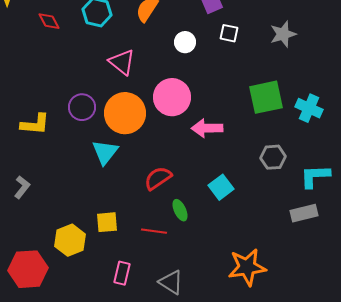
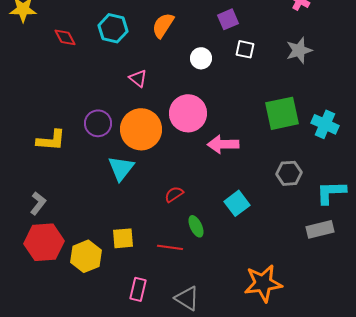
pink triangle: (122, 62) -> (138, 78), size x0.7
red semicircle: (158, 178) -> (174, 194), size x0.7
red hexagon: (28, 269) -> (44, 242), moved

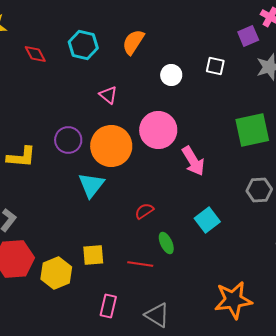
purple square: (228, 19) -> (248, 36), moved
pink arrow: (223, 144) -> (193, 161), turned -120

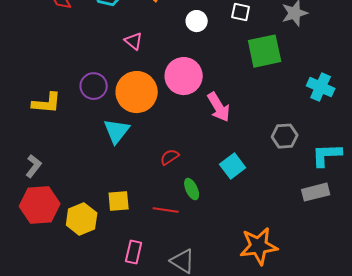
green square: (252, 130) -> (265, 51), moved

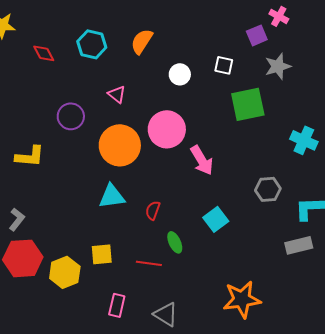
purple circle: (94, 86) -> (71, 116), moved
cyan triangle: (117, 131) -> (112, 196), moved, turned 44
red semicircle: (170, 157) -> (153, 210), turned -36

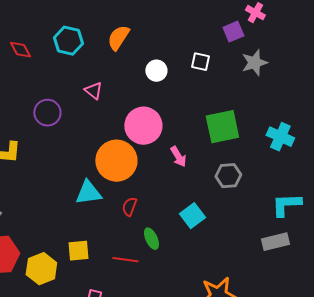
green square: (248, 104) -> (222, 127), moved
orange circle: (120, 145) -> (116, 161), moved
pink arrow: (202, 160) -> (178, 157), size x0.7
gray hexagon: (268, 189) -> (228, 176), moved

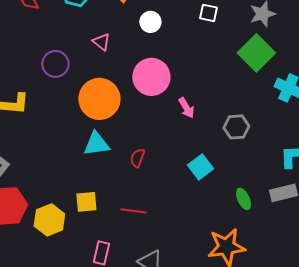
white circle: (156, 71) -> (150, 22), moved
green square: (222, 127) -> (256, 53), moved, turned -33
orange circle: (116, 161) -> (99, 99), moved
green ellipse: (151, 239) -> (243, 199), moved

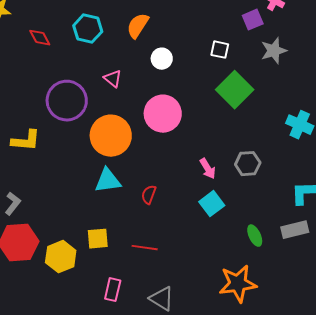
green square: (256, 53) -> (235, 90), moved
purple circle: (55, 64) -> (67, 101), size x1.5
pink arrow: (186, 108) -> (208, 169), moved

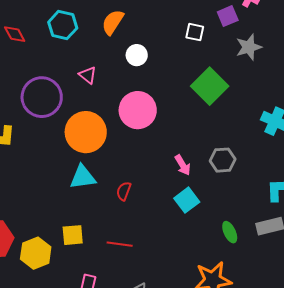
white square: (220, 50) -> (195, 32), moved

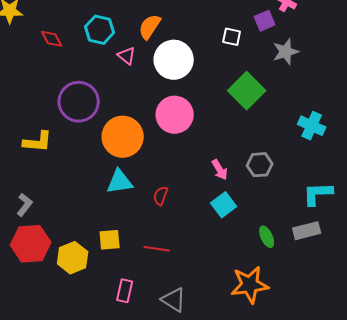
white circle: (137, 55) -> (174, 60), size x1.8
pink triangle: (88, 75) -> (127, 56), moved

